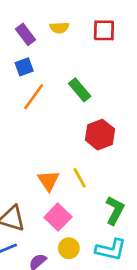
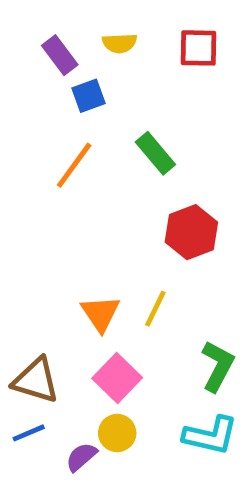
blue square: (24, 67) -> (88, 96), moved
yellow line: (80, 178) -> (155, 309), turned 55
yellow circle: (69, 248) -> (117, 433), moved

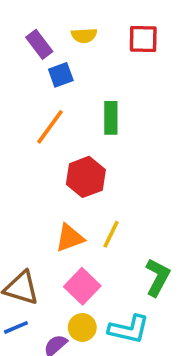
green rectangle: (155, 153) -> (111, 118), turned 40
red hexagon: (191, 232) -> (86, 177), moved
orange triangle: (100, 313) -> (70, 238), turned 44
cyan L-shape: (210, 435) -> (129, 329), moved

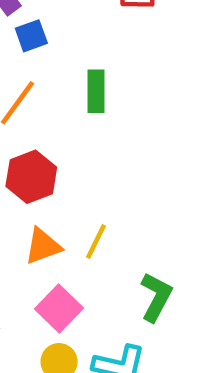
red hexagon: (86, 177) -> (31, 177), moved

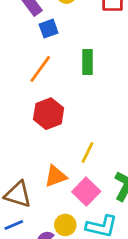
orange triangle: (43, 246) -> (56, 176), moved
pink square: (59, 308) -> (86, 192), moved

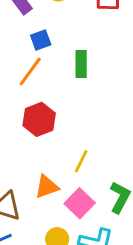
blue square: (49, 29) -> (41, 40), moved

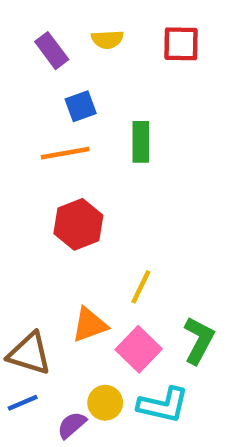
orange line: (30, 71) -> (65, 153), turned 44

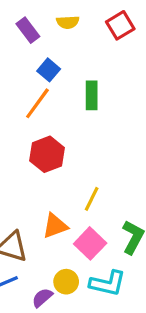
red square: (181, 44) -> (120, 25), turned -32
blue square: (81, 106) -> (49, 70), turned -30
orange line: (65, 153) -> (37, 103), turned -44

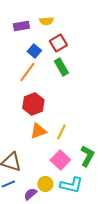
red square: (120, 25) -> (58, 43), moved
purple rectangle: (28, 30) -> (21, 26), turned -63
green rectangle: (92, 95) -> (61, 67), turned -30
orange triangle: (55, 226) -> (38, 131), moved

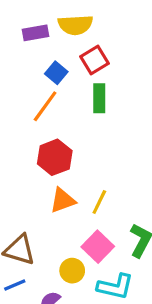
yellow semicircle: (46, 21) -> (75, 25), size x1.5
green rectangle: (61, 67) -> (99, 98), turned 30
yellow circle: (45, 184) -> (72, 271), moved

